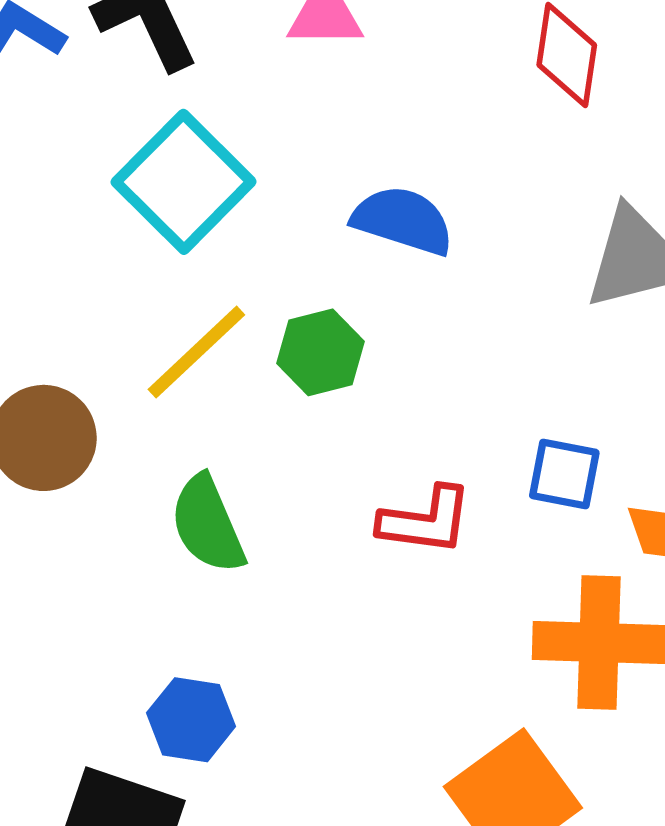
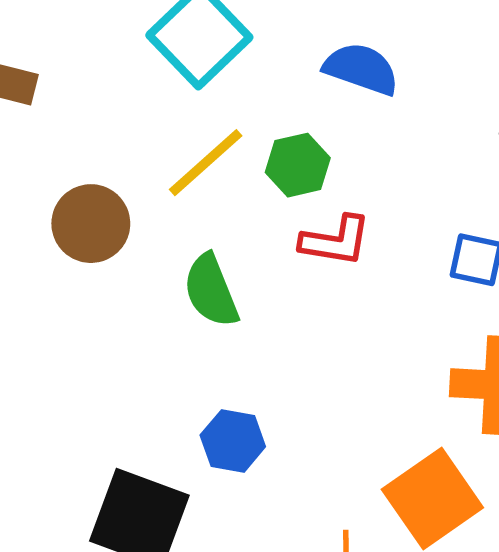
red L-shape: (426, 521) -> (336, 241), moved
blue hexagon: (191, 720) -> (233, 441), moved

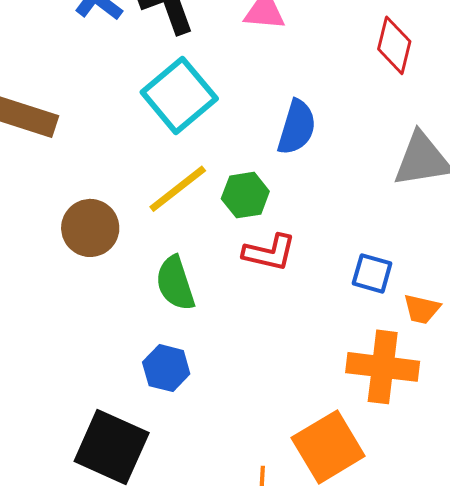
blue semicircle: (361, 69) -> (297, 127), turned 84
blue hexagon: (233, 441) -> (166, 368), moved

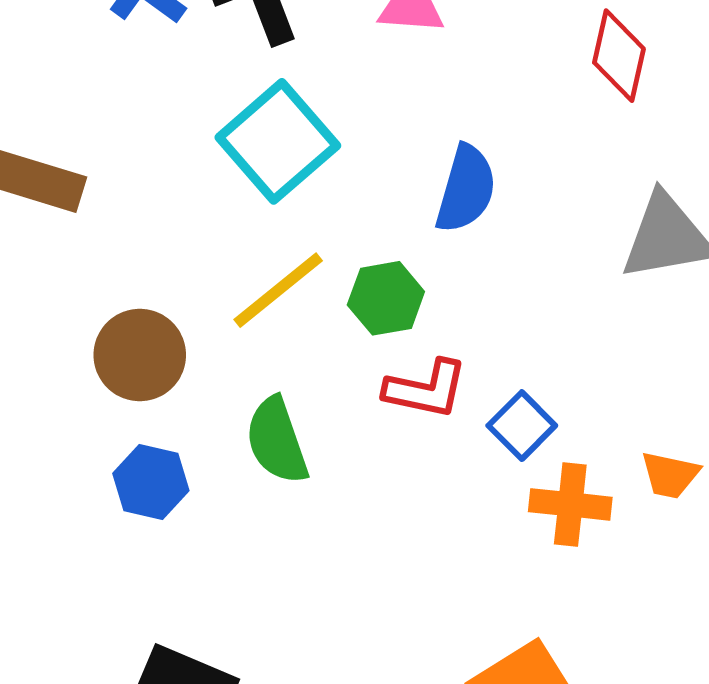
blue square: (372, 273) -> (522, 426), moved, turned 30
orange cross: (383, 367) -> (570, 504), moved, size x0.7
blue hexagon: (166, 368) -> (151, 482), moved

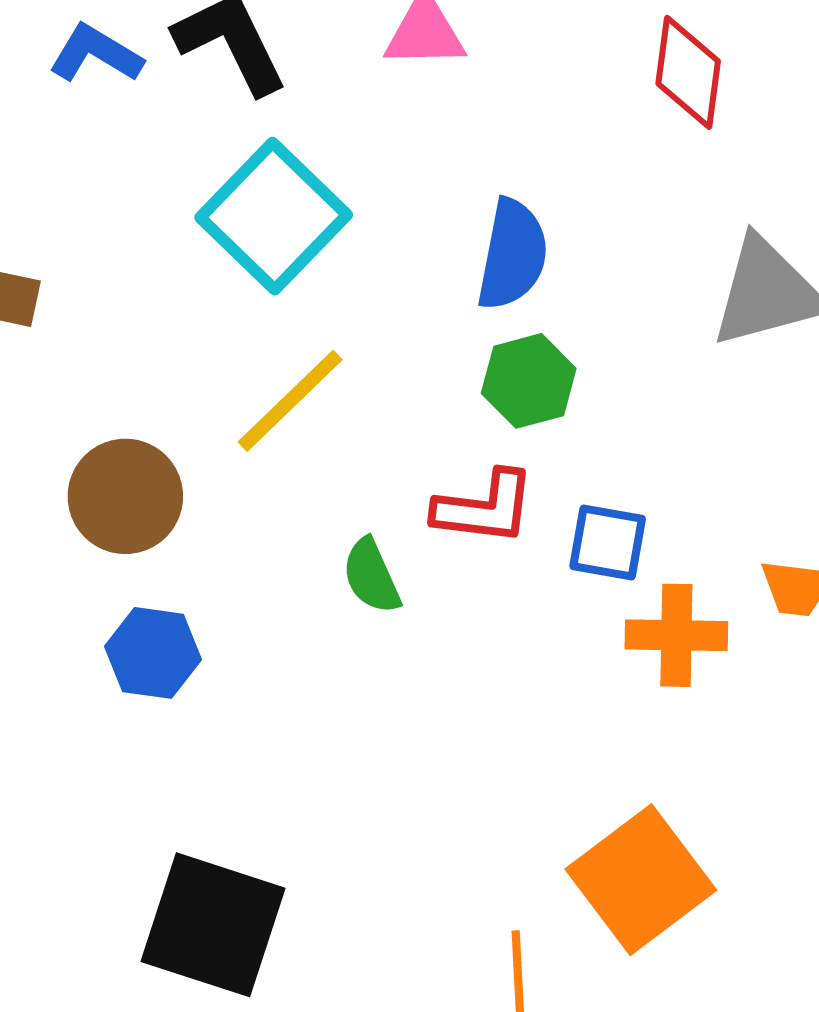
green hexagon: (386, 298) -> (529, 381), moved
blue square: (522, 426) -> (608, 542), turned -30
green semicircle: (277, 441) -> (371, 576), moved, size x0.7

